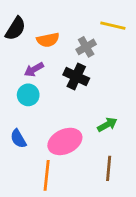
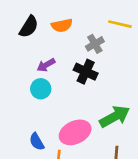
orange semicircle: (48, 40) -> (62, 25), moved
green arrow: (107, 125) -> (115, 117), size x1.6
blue semicircle: (18, 139) -> (37, 142), moved

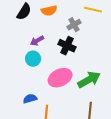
pink ellipse: (75, 132) -> (60, 78), moved
blue semicircle: (37, 142) -> (30, 99), turned 104

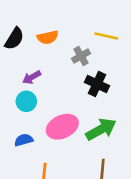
black cross: (67, 46) -> (97, 84), moved
blue semicircle: (30, 99) -> (24, 140), moved

